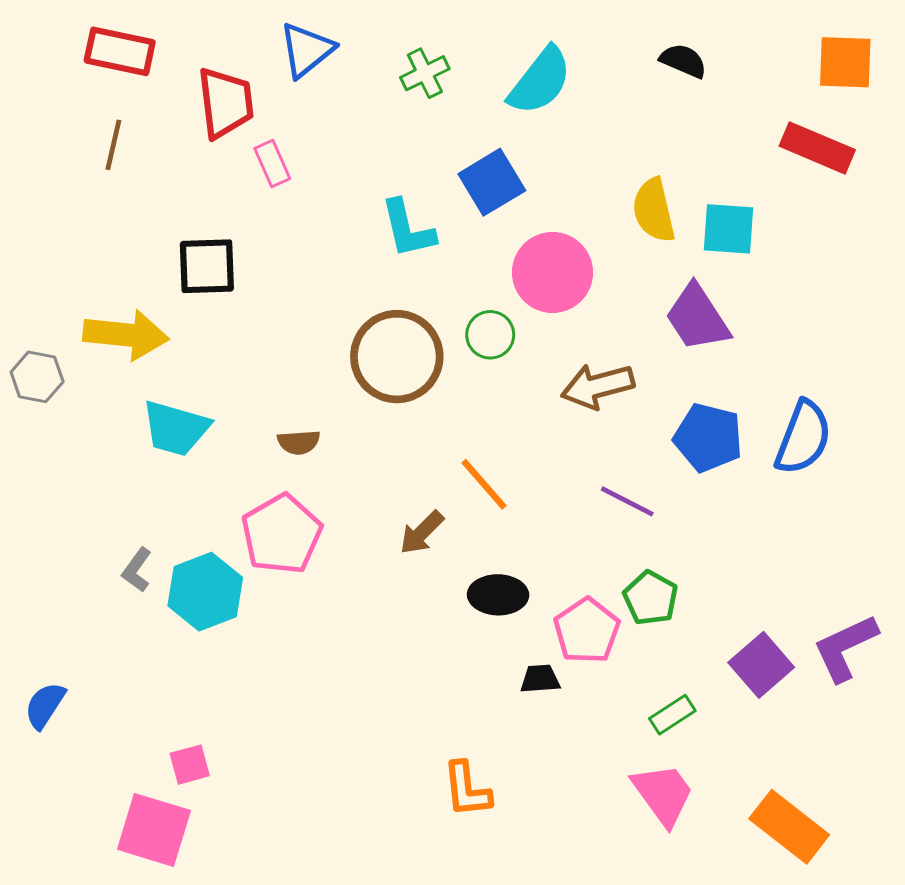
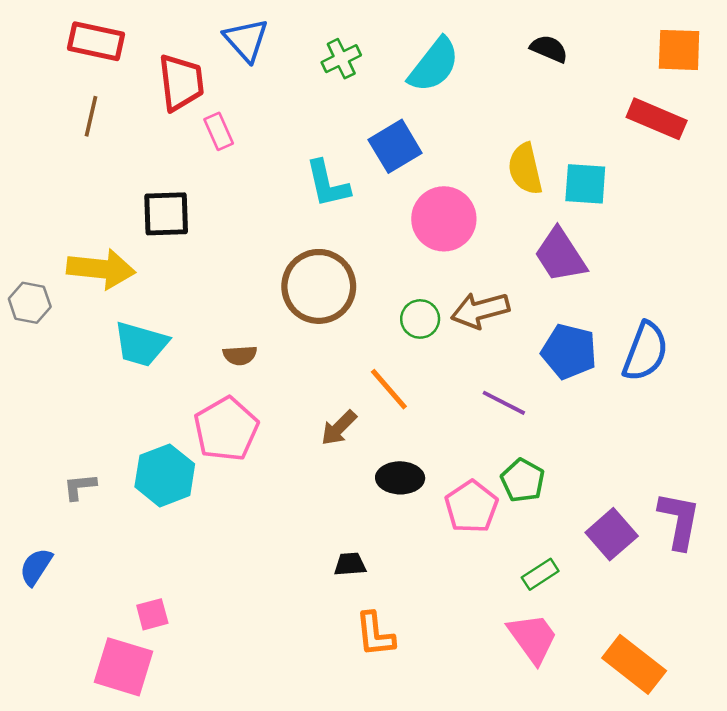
blue triangle: (306, 50) -> (246, 40), turned -33
green circle: (490, 335) -> (420, 319), moved
gray L-shape: (137, 570) -> (80, 487), moved, turned 48
purple L-shape: (845, 648) -> (679, 520), turned 126
black trapezoid: (540, 679) -> (350, 564), moved

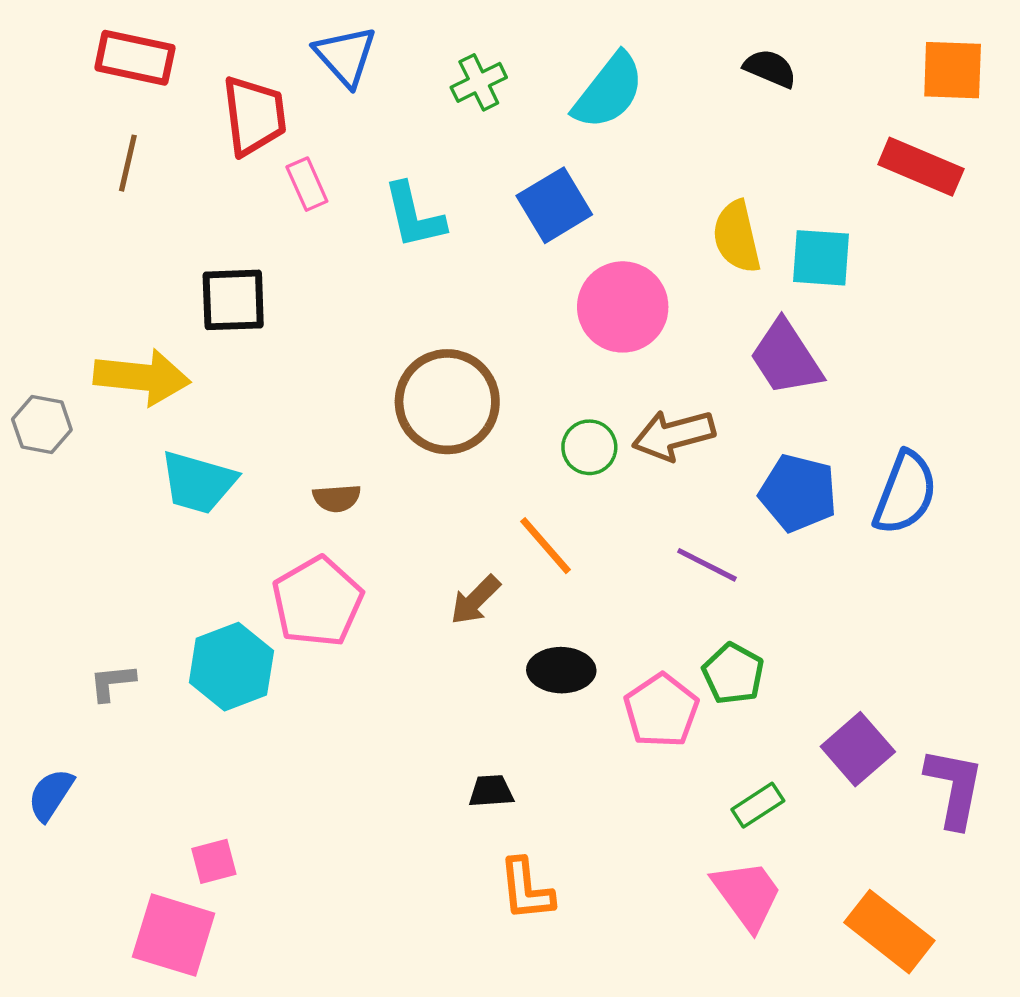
cyan L-shape: (328, 184) -> (414, 216), moved
purple L-shape: (679, 520) -> (954, 788), moved

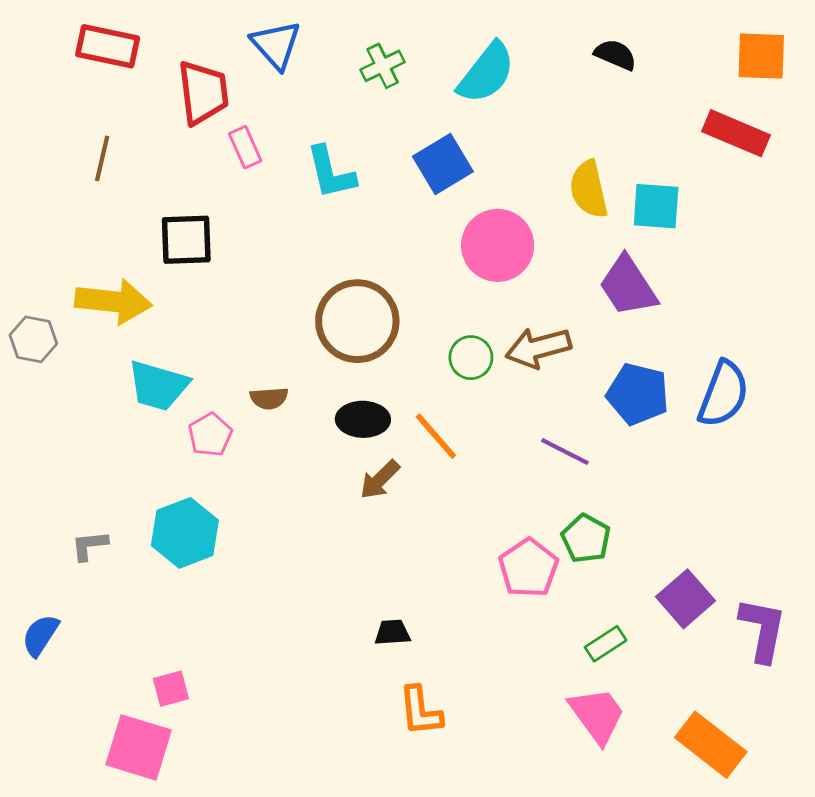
brown line: (128, 163) -> (102, 158), moved
pink pentagon: (317, 602) -> (210, 435), moved, size x0.6
black ellipse: (561, 670) -> (363, 419), moved

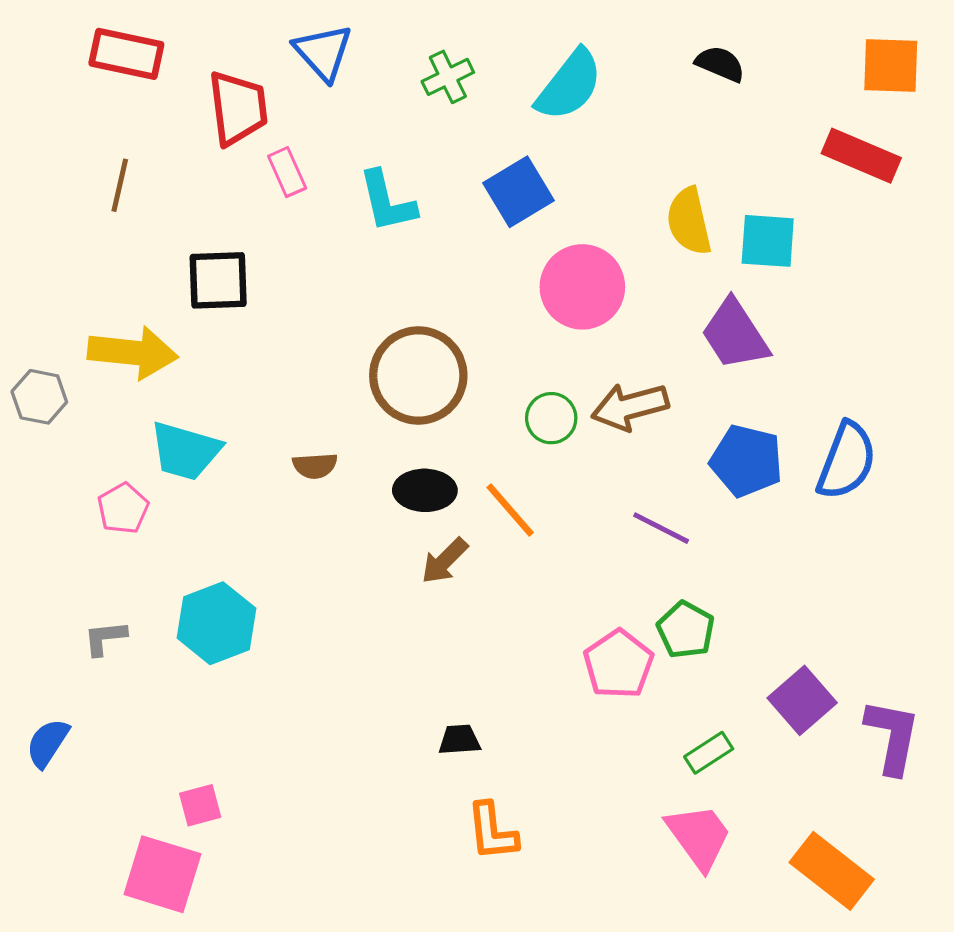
pink pentagon: (210, 435) -> (123, 508), moved

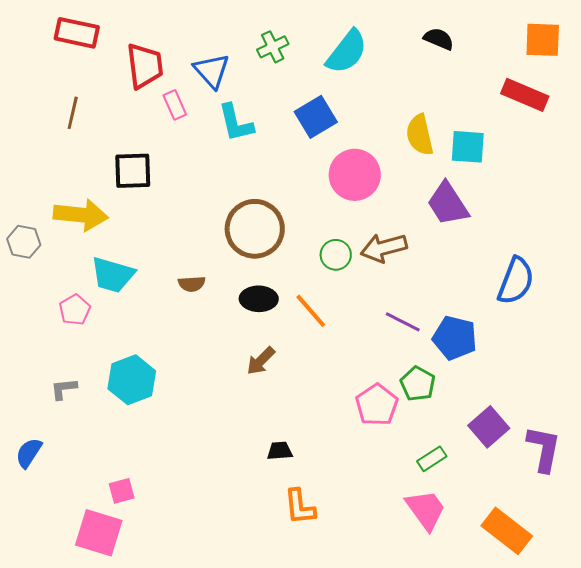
blue triangle: (323, 52) -> (212, 71), moved
blue pentagon: (746, 461) -> (455, 338), moved
brown arrow: (445, 561) -> (261, 361), moved

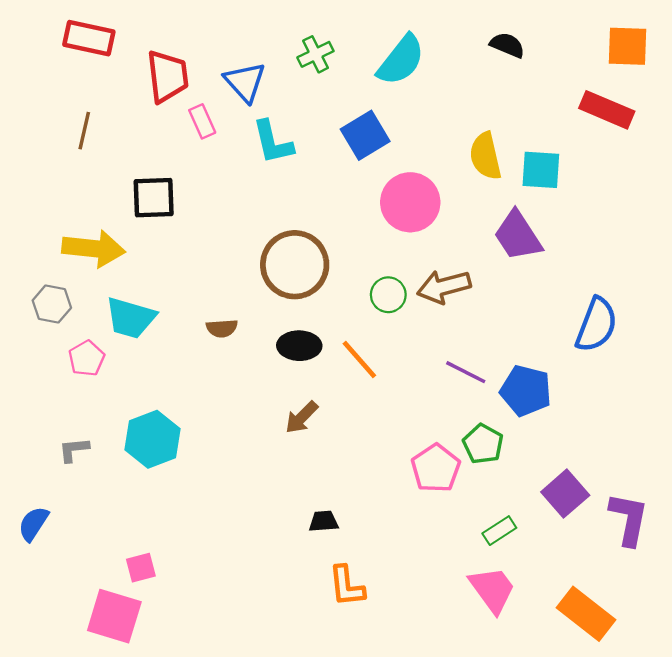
gray hexagon: (24, 242) -> (52, 304), moved

